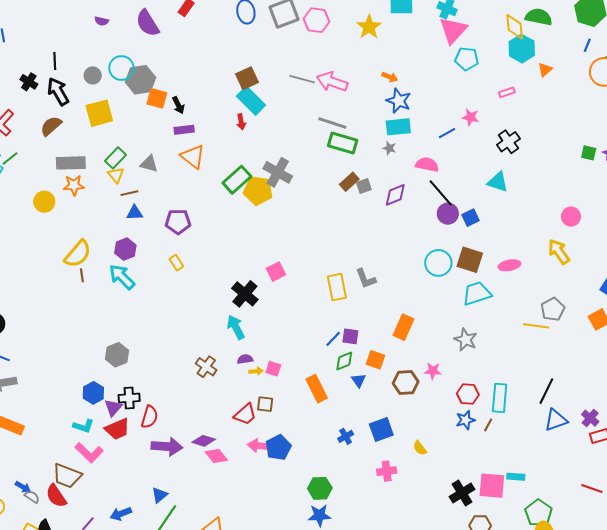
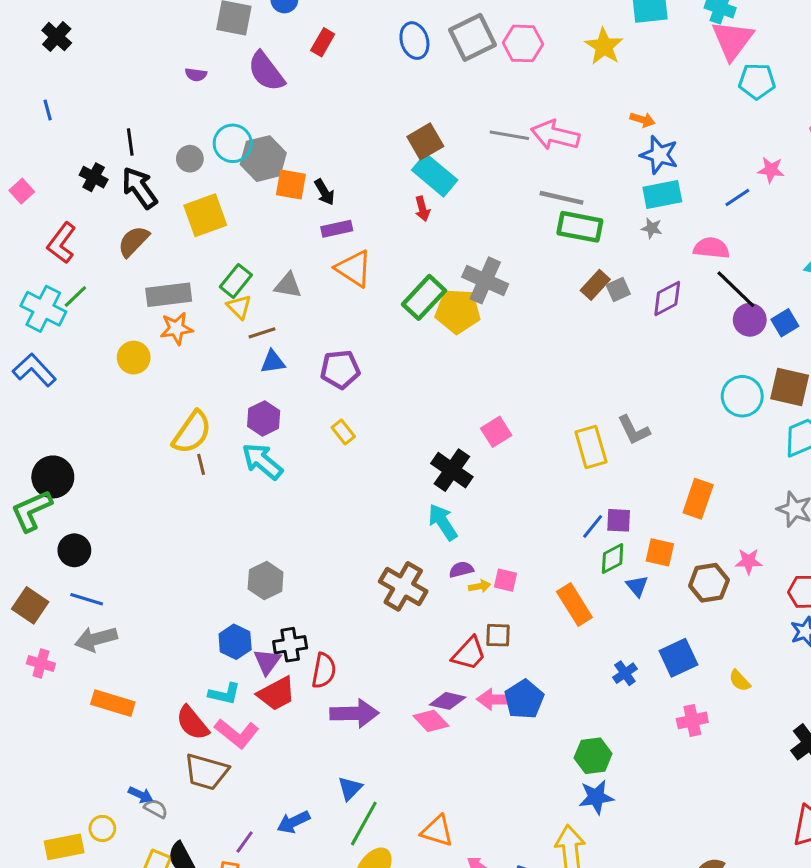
brown cross: (206, 367) -> (403, 586), size x1.4
purple diamond: (204, 441) -> (448, 701), moved
red semicircle: (56, 496) -> (192, 723), moved

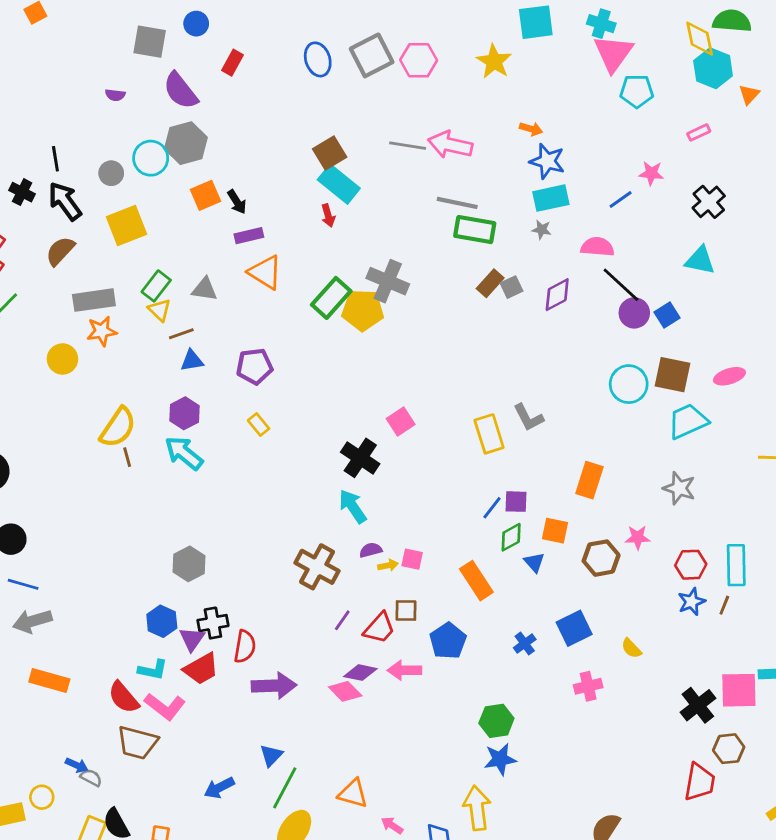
gray hexagon: (263, 159) -> (186, 143), moved
orange square: (291, 184) -> (205, 195), turned -32
blue pentagon: (524, 699) -> (448, 641), moved
purple line: (245, 842) -> (342, 620), moved

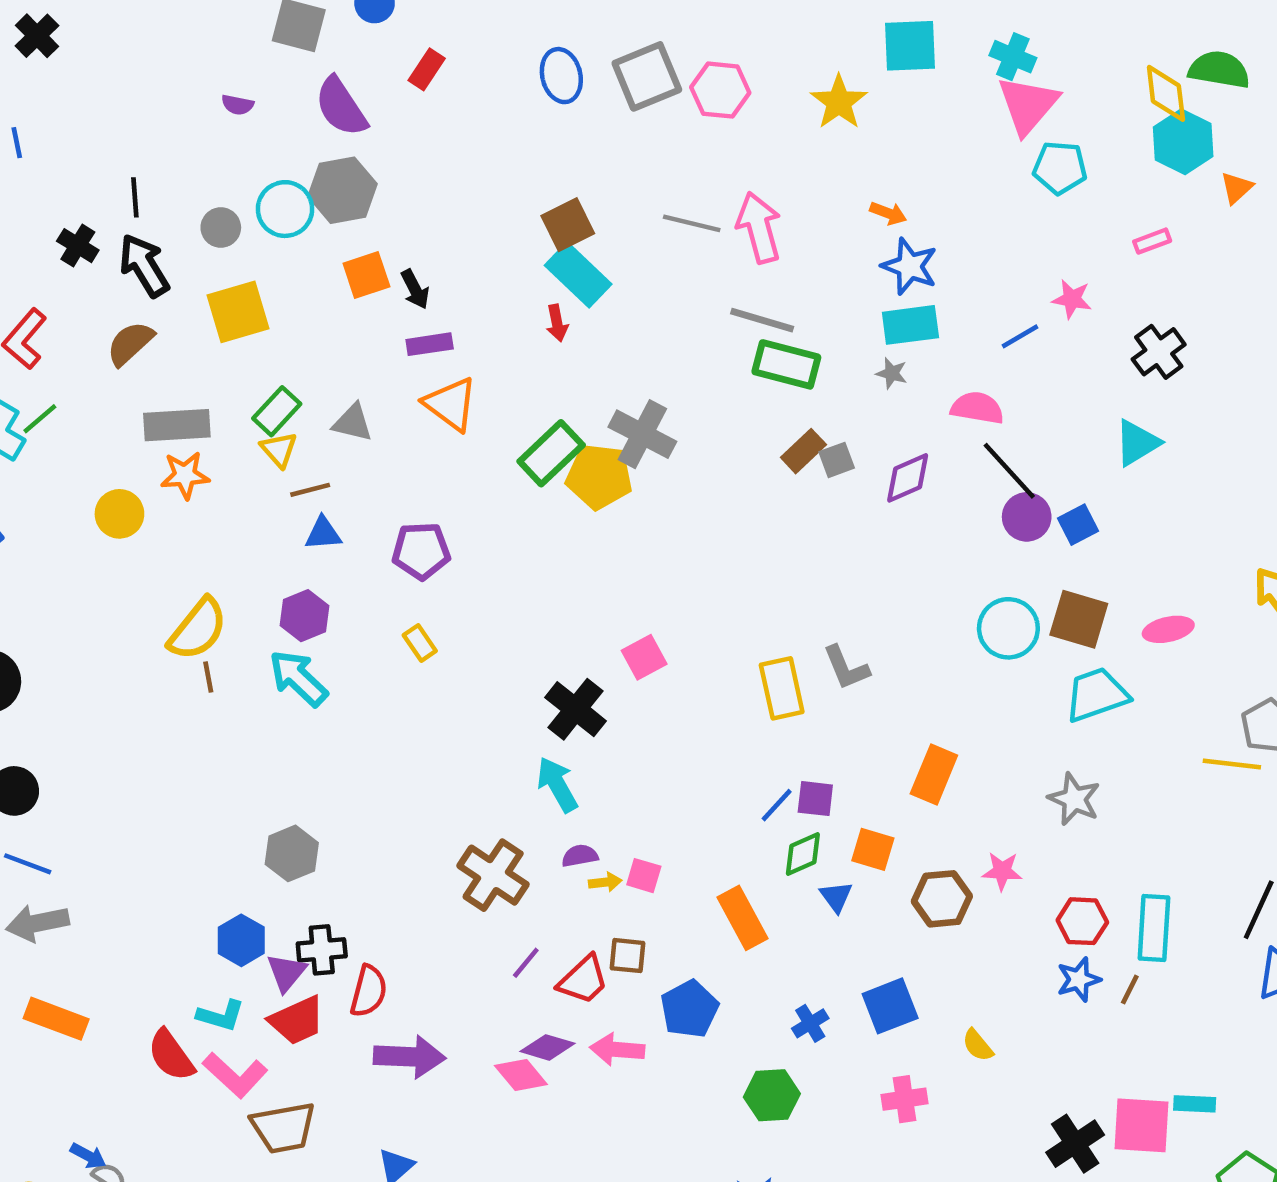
pink arrow: (450, 145) -> (759, 228), turned 57
cyan triangle: (700, 260) -> (1137, 443), turned -48
green hexagon: (496, 721) -> (772, 1095), moved
brown trapezoid: (137, 743) -> (283, 1128), moved, turned -30

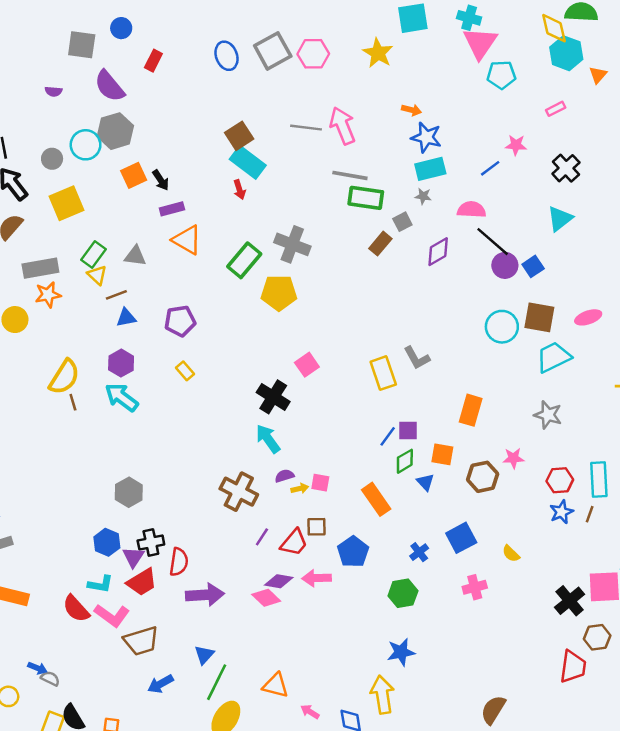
gray square: (837, 460) -> (402, 222), moved
yellow pentagon: (599, 476) -> (279, 293), moved

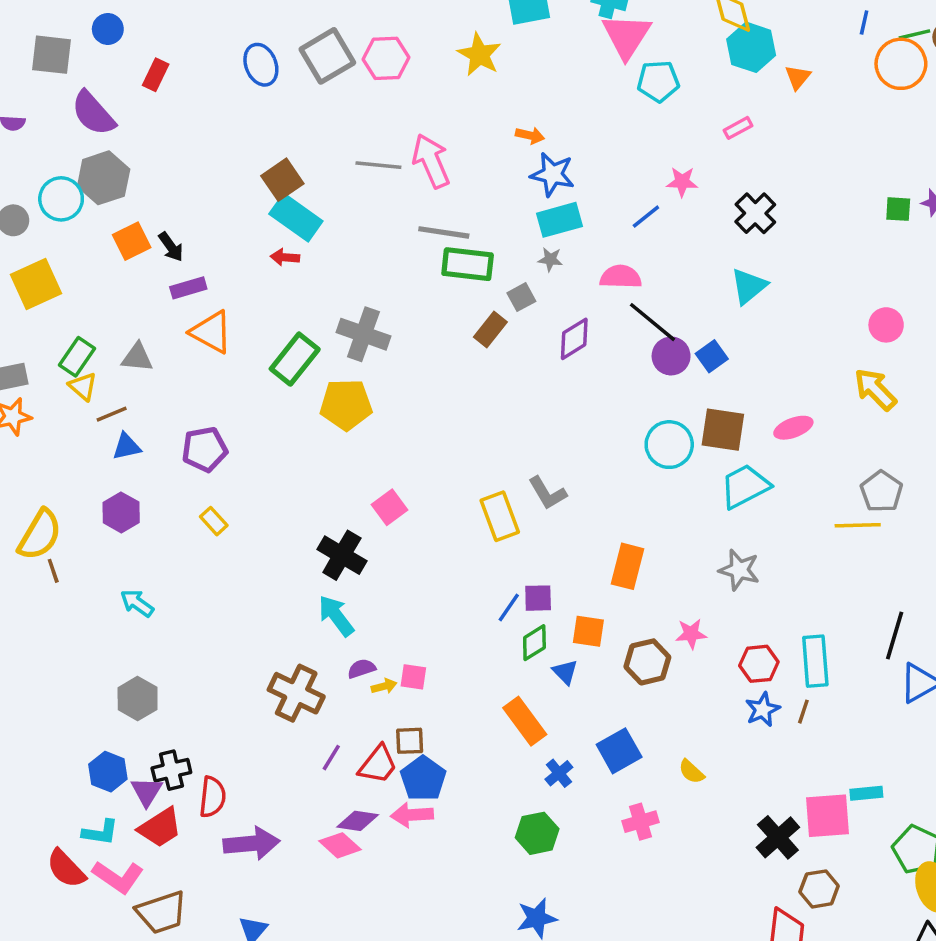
red arrow: (239, 190) -> (285, 257), turned 114
cyan arrow: (122, 397) -> (137, 603), moved, size x0.7
orange rectangle: (376, 499) -> (525, 721), moved
blue pentagon: (353, 552) -> (423, 779), moved

